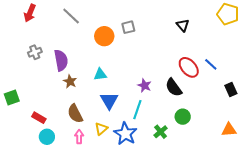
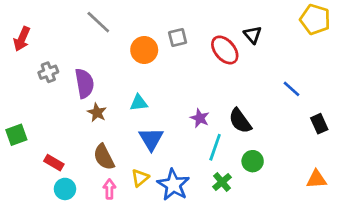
red arrow: (30, 13) -> (22, 39), moved
red ellipse: (189, 67) -> (225, 50), moved
cyan line: (137, 110) -> (215, 147), moved

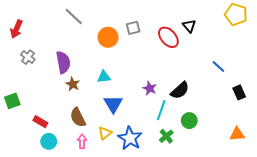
gray cross: (48, 72) -> (28, 57), moved, turned -32
black semicircle: (240, 121) -> (180, 90), turned -96

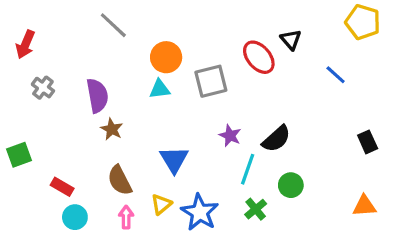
gray square: (133, 28) -> (211, 81), moved, size x1.5
blue line: (218, 66) -> (336, 75), moved
cyan triangle: (104, 77) -> (160, 89), moved

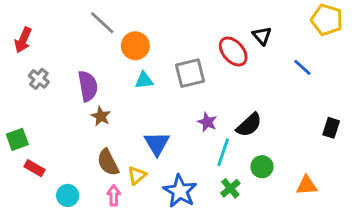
orange circle: (166, 57) -> (135, 46), moved
black rectangle: (368, 142) -> (331, 128), turned 42
red rectangle: (62, 187) -> (35, 168), moved
yellow triangle: (161, 204) -> (137, 175), moved
orange triangle: (364, 206) -> (307, 185), moved

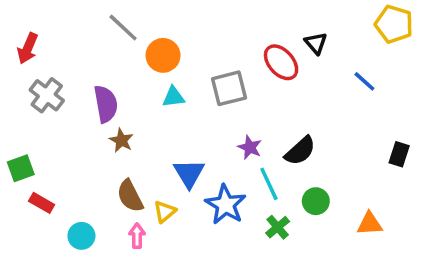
gray cross: (39, 79) -> (47, 95), size x1.4
cyan line: (223, 152) -> (269, 184), turned -44
blue star: (180, 191) -> (226, 205), moved

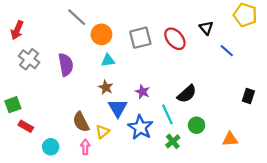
black triangle: (316, 43) -> (206, 28), moved
gray square: (229, 88) -> (140, 38), moved
brown star: (121, 140) -> (106, 87), moved
purple star: (250, 147) -> (143, 92), moved

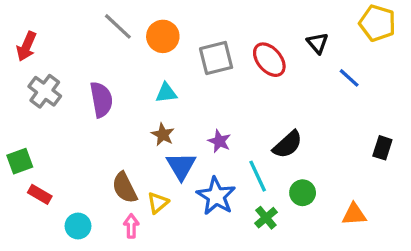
orange circle: (101, 34) -> (163, 36), moved

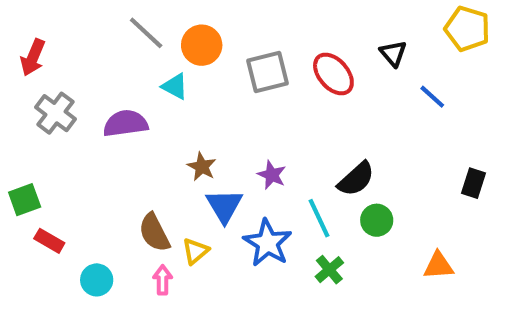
cyan triangle: (166, 93) -> (175, 86), moved, turned 35
purple semicircle: (101, 100) -> (125, 123), turned -88
green circle: (303, 193) -> (377, 220), moved

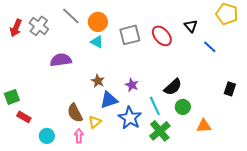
cyan triangle: (175, 86) -> (97, 42), moved
gray cross: (55, 113) -> (39, 26), moved
blue triangle: (224, 206) -> (109, 100), turned 42
orange triangle: (438, 266) -> (204, 126), moved
green cross: (329, 270) -> (160, 131), size x1.5

